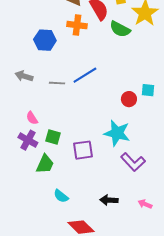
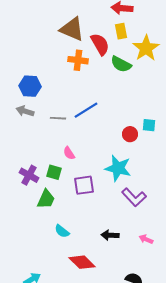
blue hexagon: (45, 40) -> (30, 86), moved
pink semicircle: (32, 118) -> (69, 153), moved

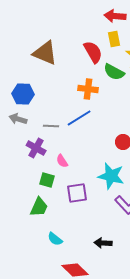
brown triangle: (72, 29) -> (45, 53), moved
orange cross: (78, 60) -> (88, 89), moved
purple cross: (29, 175) -> (36, 148), moved

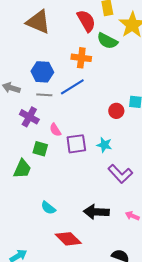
blue hexagon: (23, 94) -> (42, 72), moved
cyan star: (111, 176) -> (104, 145), size x0.6
purple square: (77, 193) -> (76, 144), moved
green trapezoid: (39, 207) -> (22, 169), moved
black arrow: (103, 243) -> (96, 212), size x1.4

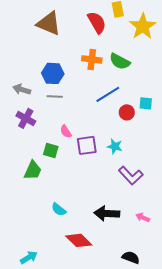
green semicircle: (107, 41) -> (120, 61), moved
blue line: (72, 87) -> (108, 94), moved
purple cross: (29, 117) -> (26, 118), moved

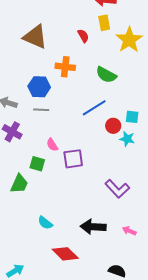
red semicircle: (97, 22) -> (83, 36), size x0.6
orange cross: (92, 59) -> (65, 67), moved
cyan star: (115, 146) -> (127, 139), moved

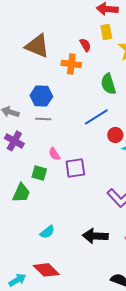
orange cross: (65, 67) -> (71, 64), moved
green semicircle: (106, 75) -> (108, 84), turned 45
cyan semicircle: (45, 223) -> (47, 232), turned -77
red diamond: (65, 254) -> (46, 270), moved

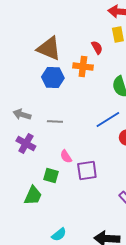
blue hexagon: (41, 96) -> (53, 78), moved

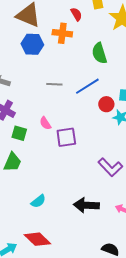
gray line: (55, 122) -> (54, 84), moved
green square: (51, 176) -> (19, 133), moved

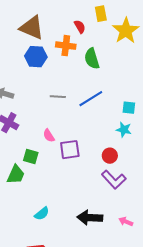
green semicircle: (99, 53) -> (92, 59), moved
red circle: (106, 104) -> (110, 156), moved
green square: (19, 133) -> (31, 157), moved

